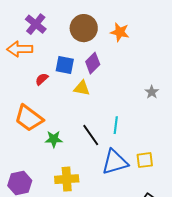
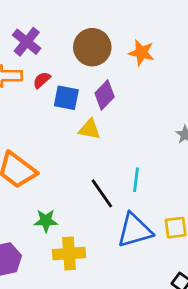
red semicircle: (42, 79) -> (42, 80), moved
green star: (54, 139) -> (46, 221), moved

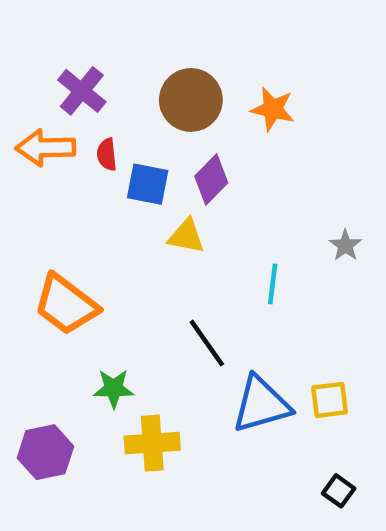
red semicircle: (42, 80) -> (107, 155), turned -54
cyan line: (136, 180) -> (273, 284), moved

